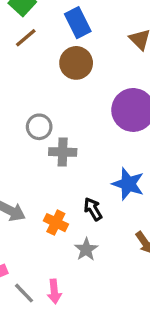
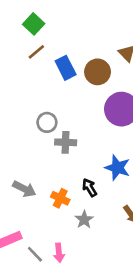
blue rectangle: (78, 23) -> (66, 68), moved
brown circle: (76, 63) -> (98, 72), moved

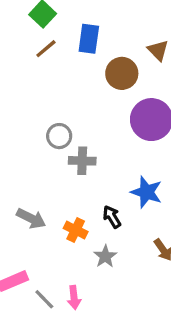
blue rectangle: (66, 68) -> (89, 39), moved, turned 35

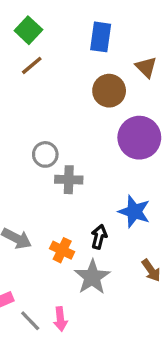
blue rectangle: (89, 39) -> (101, 37), moved
black arrow: (112, 217) -> (99, 237), turned 45
gray star: (105, 256) -> (92, 277), size x1.5

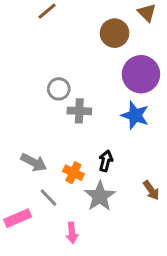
blue star: (134, 212) -> (135, 115), moved
gray line: (30, 321) -> (48, 198), moved

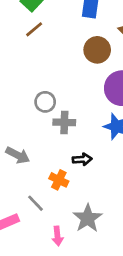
black arrow: (106, 161) -> (82, 159), moved, turned 72
gray arrow: (34, 162) -> (18, 155), moved
gray star: (100, 196) -> (88, 218), moved

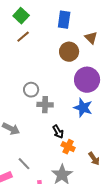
black arrow: (82, 159) -> (58, 132), turned 64
orange cross: (59, 180) -> (68, 147), moved

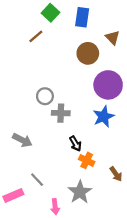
green square: (21, 16) -> (51, 13), moved
blue star: (83, 108) -> (104, 116), turned 30

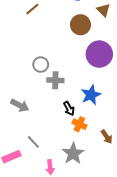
blue star: (104, 116) -> (91, 95), moved

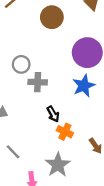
brown circle: (80, 25) -> (52, 17), moved
blue star: (91, 95) -> (84, 86), moved

